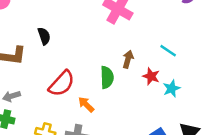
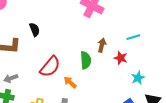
cyan line: (168, 51) -> (133, 37), turned -48
cyan star: (172, 88) -> (138, 78), moved

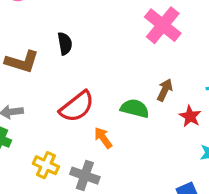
green semicircle: (86, 60) -> (135, 108), turned -84

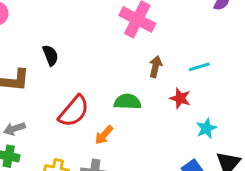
brown arrow: (165, 90) -> (155, 67), moved
orange arrow: (103, 138) -> (104, 135), turned -90

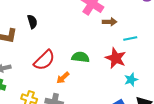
brown arrow: (155, 67) -> (110, 22), moved, turned 72
red star: (180, 98) -> (116, 58), size x1.5

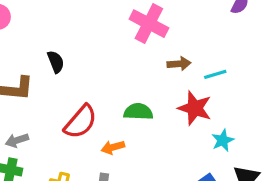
brown arrow: (110, 22) -> (179, 64), moved
orange arrow: (63, 78) -> (113, 147), turned 32

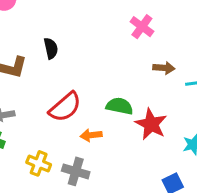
pink cross: (149, 24) -> (142, 27), size x0.7
red star: (195, 108) -> (151, 124), moved

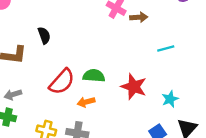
brown arrow: (164, 68) -> (139, 17), moved
green semicircle: (120, 106) -> (94, 76), moved

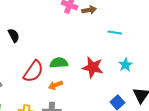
cyan line: (166, 48) -> (115, 32), turned 32
cyan star: (170, 99) -> (125, 65), moved

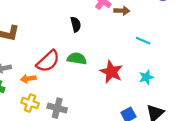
black semicircle: (14, 35) -> (76, 24), moved
orange arrow: (55, 85) -> (28, 79), moved

